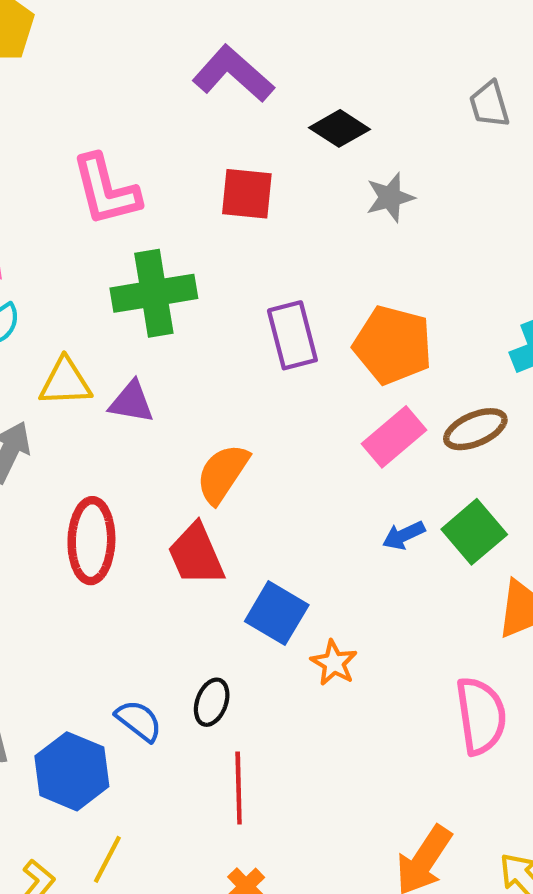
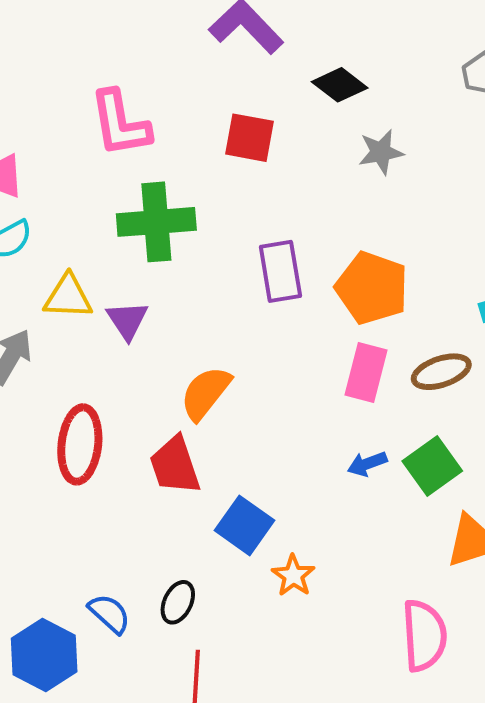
purple triangle: (131, 402) -> (127, 320), turned 42
pink rectangle: (394, 437) -> (366, 372), turned -40

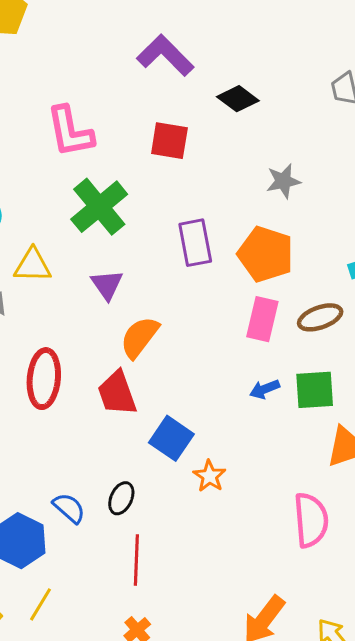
gray star: (381, 152) -> (283, 181), moved
green cross: (156, 222) -> (99, 207), turned -34
purple triangle: (127, 320) -> (107, 285), moved
green square: (432, 466) -> (315, 390), turned 33

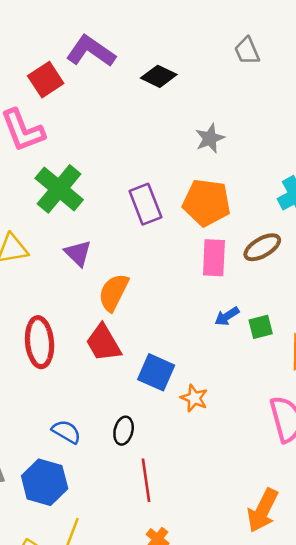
red square: (169, 141) -> (46, 80), moved, turned -32
green square: (315, 390) -> (261, 327), moved, size x0.7
blue semicircle: (69, 508) -> (66, 432), moved

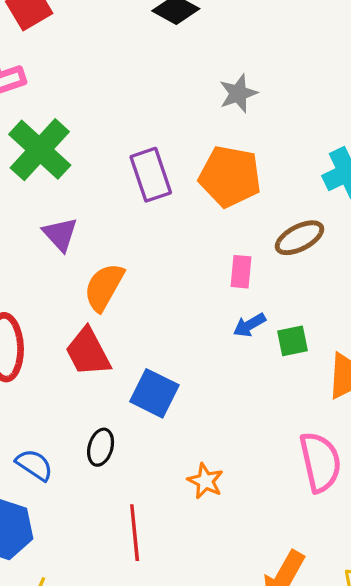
pink rectangle: (214, 258) -> (241, 272), moved, size x0.7
orange star: (194, 398) -> (205, 481), moved
black ellipse: (124, 431) -> (101, 447), moved

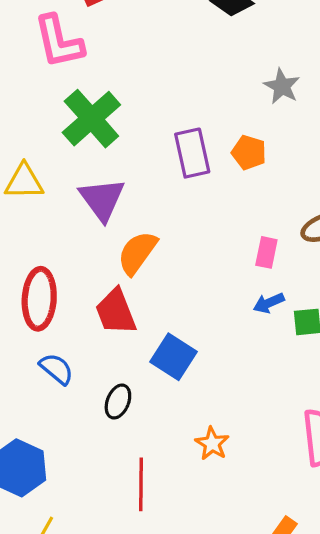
gray star: (238, 93) -> (282, 86), turned -30
orange pentagon: (230, 176) -> (249, 152), moved, size x0.6
purple triangle: (60, 234) -> (102, 199), size x1.4
blue semicircle: (34, 465) -> (57, 369), moved

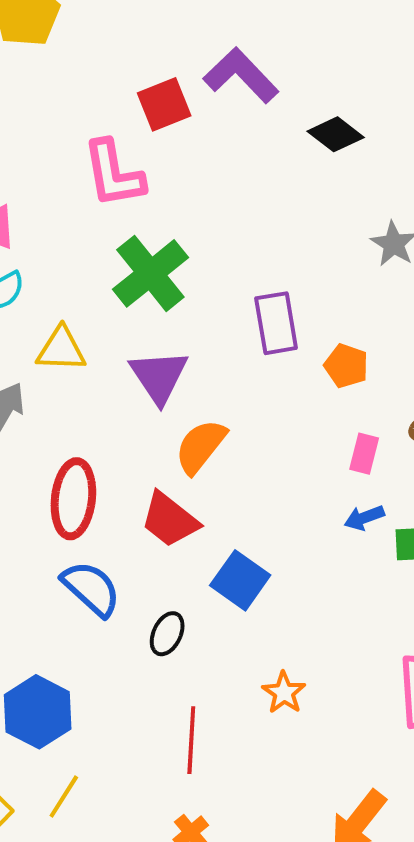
orange pentagon: (249, 152) -> (346, 366), moved
red trapezoid: (116, 312) -> (170, 520), turned -33
blue semicircle: (57, 369) -> (91, 589), size x1.4

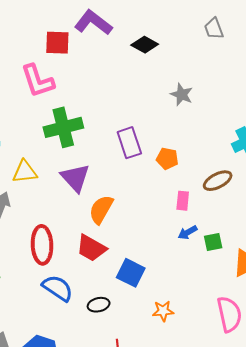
red square: (164, 104) -> (57, 43), turned 32
green cross: (150, 273) -> (63, 127), turned 33
black ellipse: (167, 634) -> (99, 305), turned 60
orange star: (284, 693) -> (163, 311), moved, turned -30

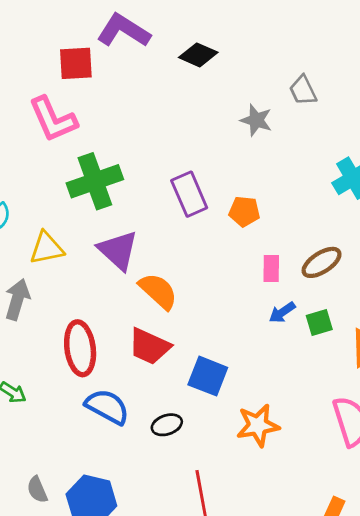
gray trapezoid: (214, 29) -> (303, 90), moved
brown ellipse: (218, 181) -> (322, 262), moved
orange semicircle: (101, 209) -> (158, 291), turned 108
orange star: (163, 311) -> (258, 425), size x1.4

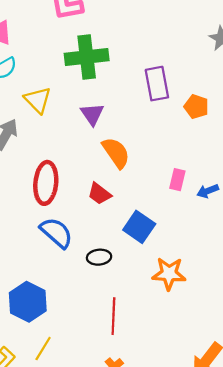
yellow triangle: (47, 248) -> (38, 100), turned 44
purple triangle: (118, 250) -> (92, 114), size x0.7
pink rectangle: (271, 269) -> (177, 180), moved
red trapezoid: (149, 346) -> (99, 194), size x0.7

